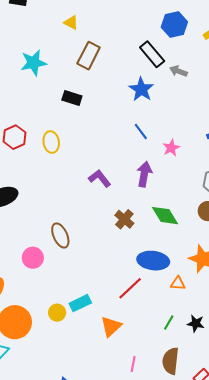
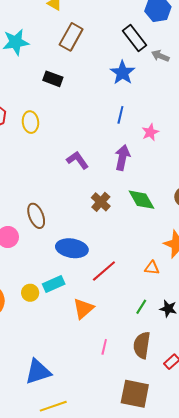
blue line: (141, 131) -> (120, 115), turned 48
blue ellipse: (153, 261) -> (72, 248), moved

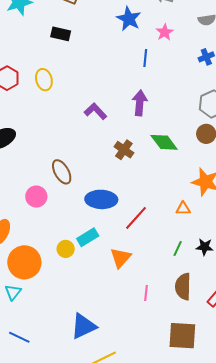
blue line: (120, 115) -> (145, 58), moved
pink star: (150, 132) -> (165, 32), moved

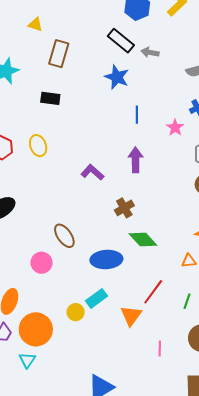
pink star: (165, 32) -> (175, 128), moved
green diamond: (164, 142) -> (143, 239), moved
brown cross: (124, 150) -> (124, 208), turned 30
red line: (136, 218) -> (153, 292), moved

